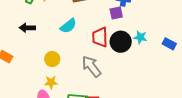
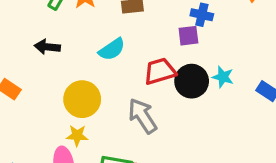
red trapezoid: (100, 37) -> (160, 71), turned 70
yellow circle: (52, 59) -> (82, 99), size x1.5

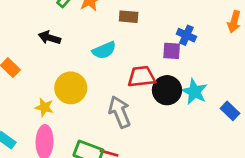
cyan star: (223, 77) -> (194, 92), size x1.4
yellow star: (77, 135) -> (44, 107), moved

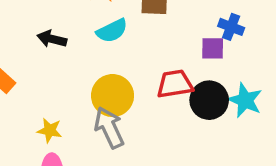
cyan semicircle: (104, 50) -> (112, 31), moved
yellow circle: (71, 88) -> (113, 96), moved
gray arrow: (120, 112) -> (109, 128), moved

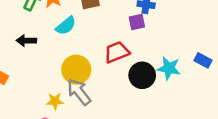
black circle: (209, 100) -> (142, 75), moved
cyan star: (245, 100) -> (169, 68), moved
yellow star: (50, 130) -> (55, 101), moved

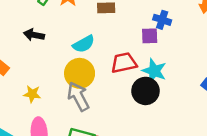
cyan semicircle: (66, 26) -> (84, 44), moved
cyan star: (169, 68) -> (154, 71), moved
yellow star: (55, 101) -> (32, 94), moved

